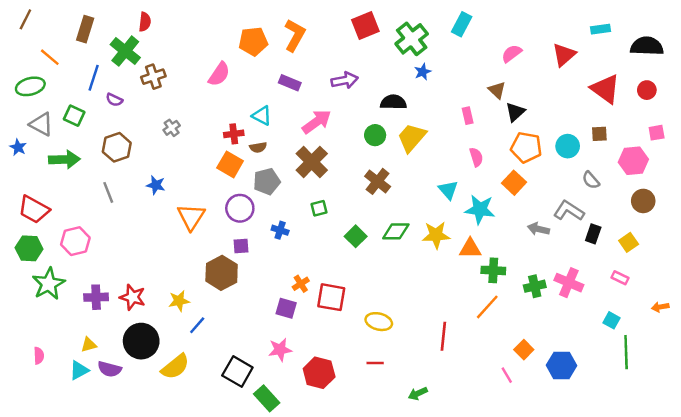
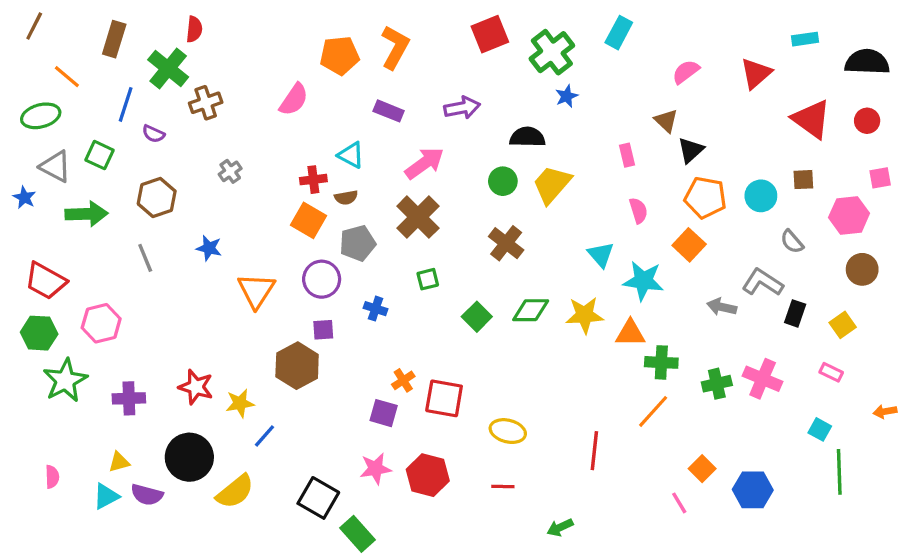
red star: (133, 297) -> (196, 387), moved
red hexagon: (319, 373) -> (428, 475), moved

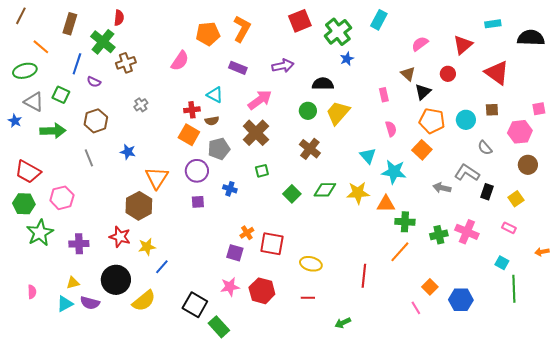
red circle: (867, 121) -> (448, 74), moved
brown hexagon: (297, 366) -> (139, 206), moved

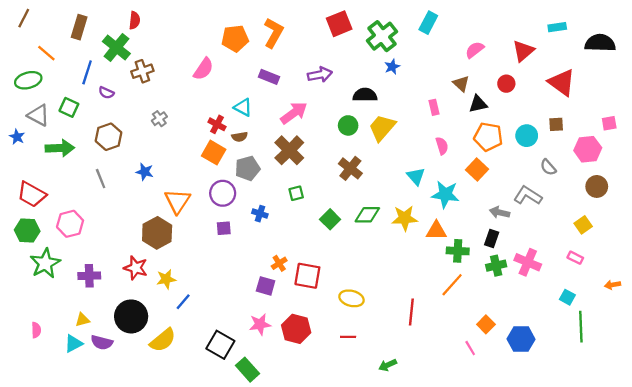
black triangle: (423, 92) -> (478, 104), turned 30
red cross: (192, 110) -> (217, 124), turned 35
black rectangle: (487, 192) -> (492, 238), moved

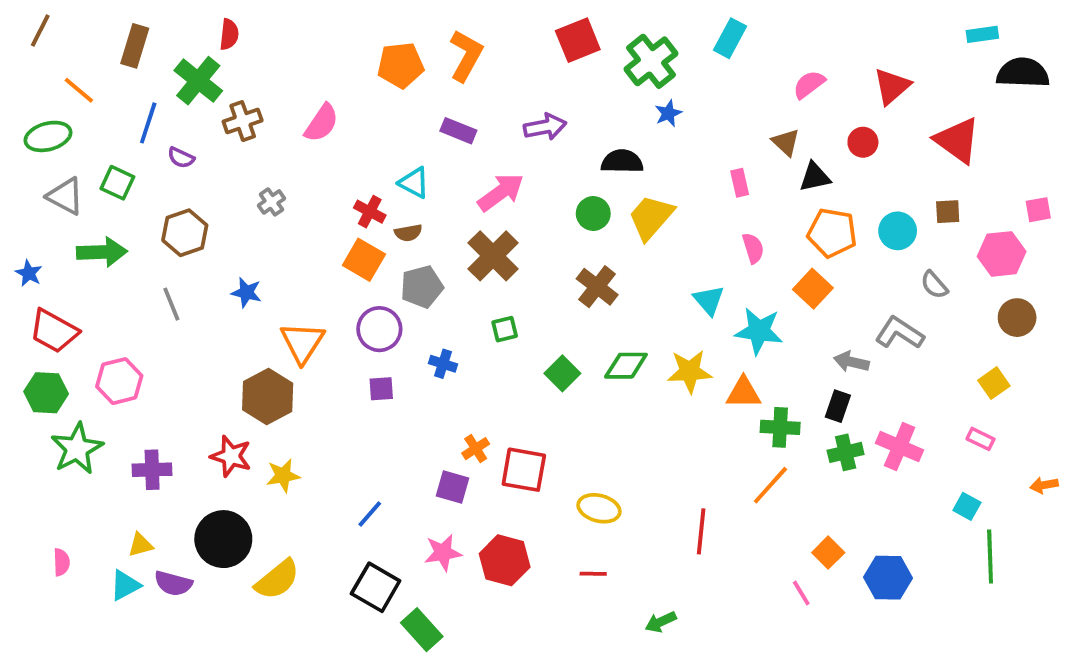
cyan rectangle: (557, 27) -> (982, 34), moved
pink semicircle: (203, 69) -> (322, 123), moved
blue star: (17, 137) -> (29, 273), moved
blue line: (183, 302) -> (370, 514), moved

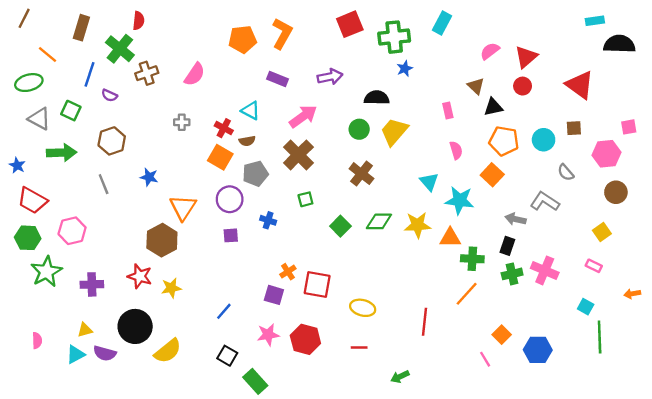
green cross: (651, 61) -> (394, 37), turned 32
red triangle: (892, 86) -> (526, 57), moved
gray cross: (271, 202) -> (182, 122), moved, turned 35
black square: (376, 587) -> (227, 356), size x0.7

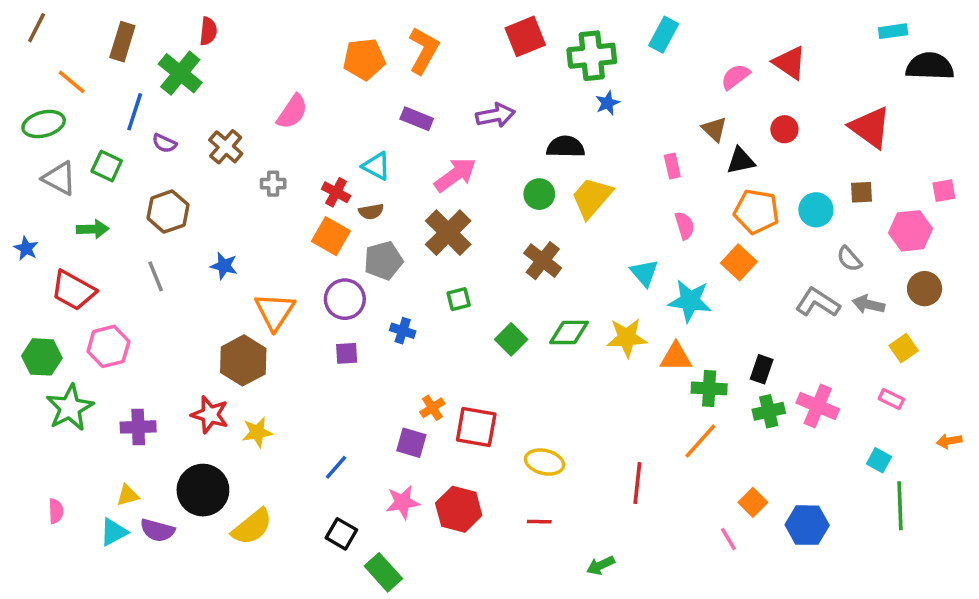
red triangle: (526, 57) -> (790, 63), moved, turned -45
brown cross: (147, 73) -> (226, 147), moved, turned -30
green arrow: (62, 153) -> (93, 229), size x0.7
red trapezoid: (32, 200) -> (73, 290), moved
gray arrow: (516, 219) -> (869, 304), moved

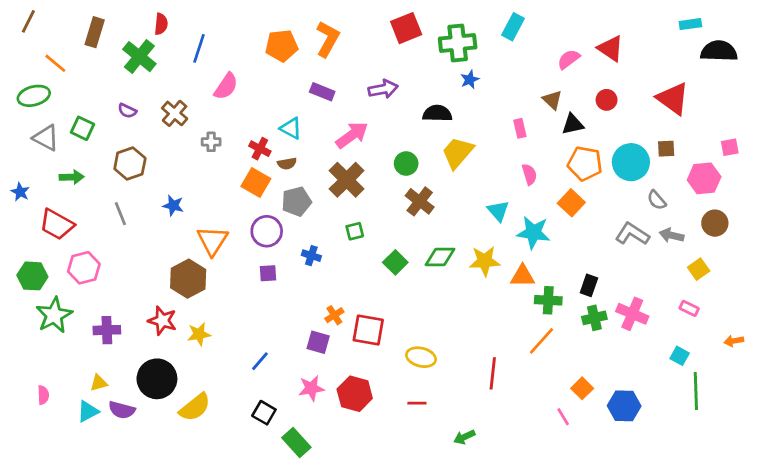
blue line: (135, 112) -> (199, 48), moved
green circle: (539, 194) -> (406, 164), moved
cyan circle: (816, 210) -> (631, 162), size x1.4

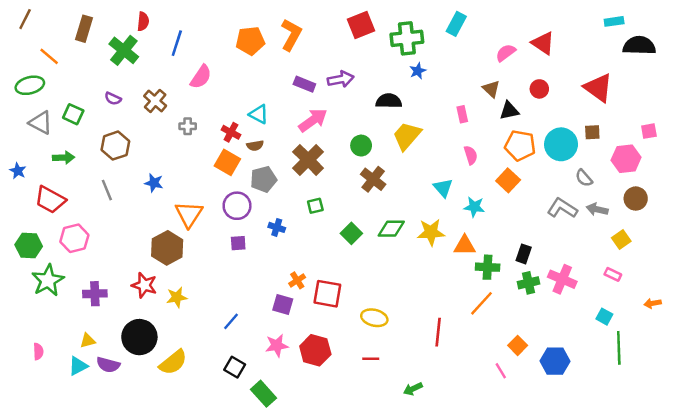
purple rectangle: (322, 92) -> (304, 84), moved
cyan star: (533, 233) -> (474, 207), size x0.7

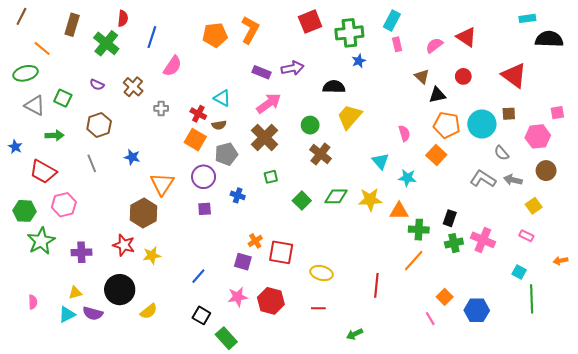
pink rectangle: (462, 114) -> (397, 44), moved
yellow semicircle: (173, 362) -> (149, 311), size x0.7

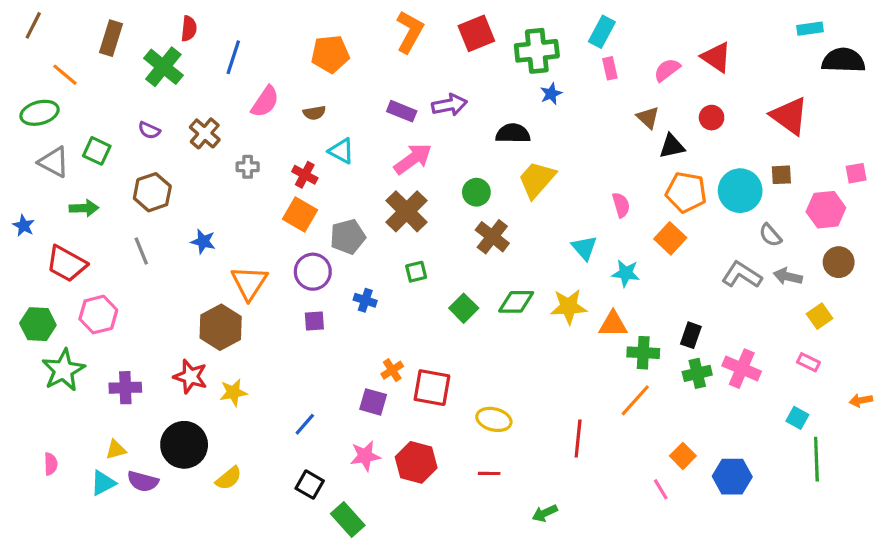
orange L-shape: (250, 30) -> (410, 32), moved
brown semicircle: (219, 125) -> (314, 113), moved

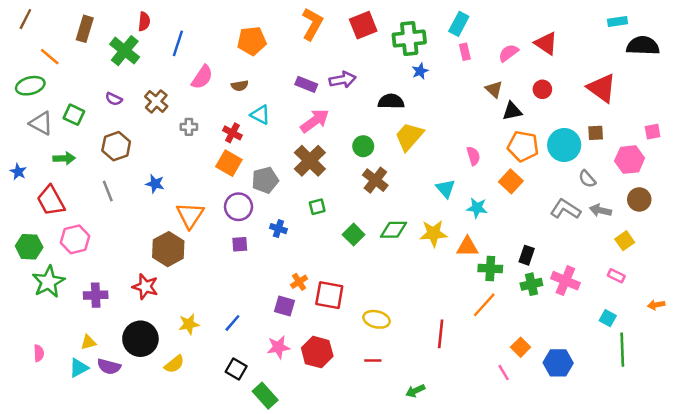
red trapezoid: (67, 264) -> (51, 201), turned 32
yellow star: (233, 392) -> (189, 324), moved

